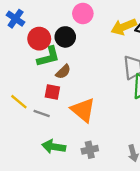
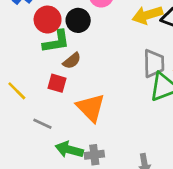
gray line: (42, 113) -> (42, 124), moved
green arrow: (54, 147) -> (69, 150), moved

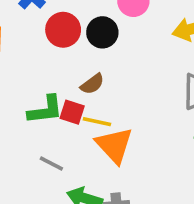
green L-shape: (56, 42) -> (45, 110), moved
yellow line: (17, 91) -> (97, 122), moved, turned -35

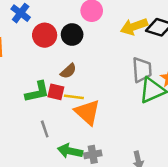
gray line: (51, 164) -> (45, 129), turned 49

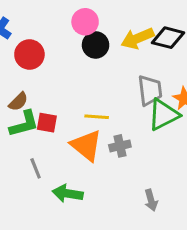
black circle: (72, 35) -> (96, 45), moved
brown semicircle: (68, 71) -> (18, 102), moved
yellow line: (74, 97) -> (97, 117), moved
gray cross: (93, 154) -> (120, 146), moved

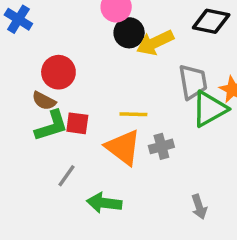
yellow arrow: (138, 38) -> (155, 43), moved
red circle: (29, 54) -> (58, 72), moved
brown semicircle: (18, 102) -> (44, 101), turned 75
gray line: (36, 168) -> (67, 176), turned 60

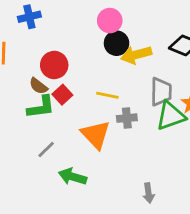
blue cross: (18, 19) -> (29, 17), turned 35
yellow line: (133, 114) -> (107, 95), moved
red square: (77, 123) -> (62, 95), moved, turned 30
gray cross: (161, 146) -> (127, 118), moved

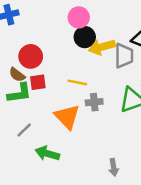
gray trapezoid: (161, 92) -> (124, 56), moved
red square: (62, 95) -> (38, 82), turned 35

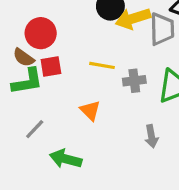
gray cross: (94, 102) -> (134, 81), moved
orange triangle: (67, 117) -> (90, 110), size x0.6
gray arrow: (114, 167) -> (151, 136), moved

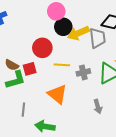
red circle: (41, 33) -> (42, 48), moved
orange triangle: (90, 110) -> (57, 94), size x1.5
gray line: (35, 129) -> (23, 110), turned -32

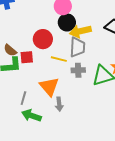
gray trapezoid: (97, 38) -> (77, 47), moved
gray arrow: (98, 107) -> (59, 104), moved
gray line: (23, 110) -> (23, 98), moved

